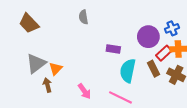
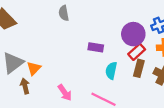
red rectangle: (164, 53) -> (137, 52), moved
brown rectangle: (153, 69) -> (139, 68), turned 42
cyan semicircle: (128, 71) -> (111, 71), size x0.7

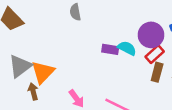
orange triangle: (34, 68) -> (43, 72), size x1.5
cyan semicircle: (111, 71) -> (127, 48), moved, turned 105

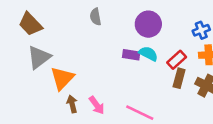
purple circle: (151, 35) -> (148, 24), moved
gray triangle: (20, 66) -> (39, 57), moved
brown arrow: (33, 91) -> (72, 104), moved

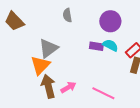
gray triangle: (39, 57) -> (48, 48), moved
brown arrow: (72, 104) -> (48, 86), size x1.6
pink arrow: (97, 105) -> (68, 87), turned -84

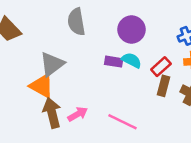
gray semicircle: (67, 15) -> (76, 22), size x1.5
orange triangle: (40, 65) -> (42, 86), turned -45

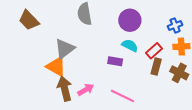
purple rectangle: (114, 62) -> (115, 61), moved

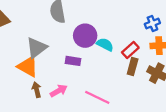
purple circle: (130, 20) -> (85, 36), moved
purple rectangle: (115, 61) -> (73, 61), moved
brown arrow: (65, 89) -> (37, 90), size x0.6

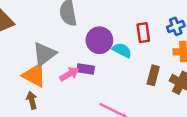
red rectangle: (130, 50) -> (143, 33), moved, turned -56
brown arrow: (37, 90) -> (32, 100), moved
pink arrow: (59, 91) -> (69, 74), moved

